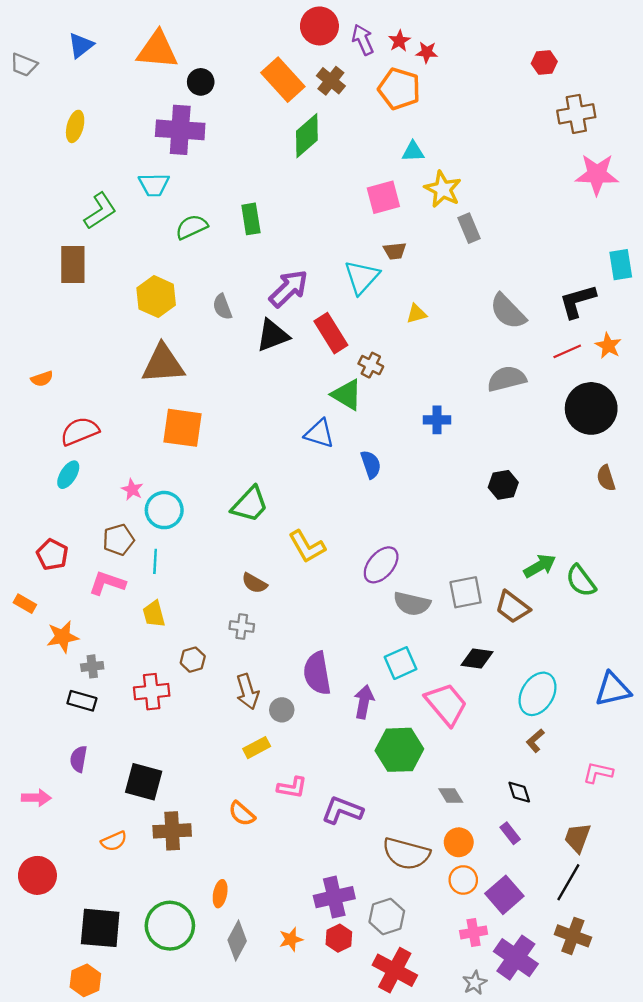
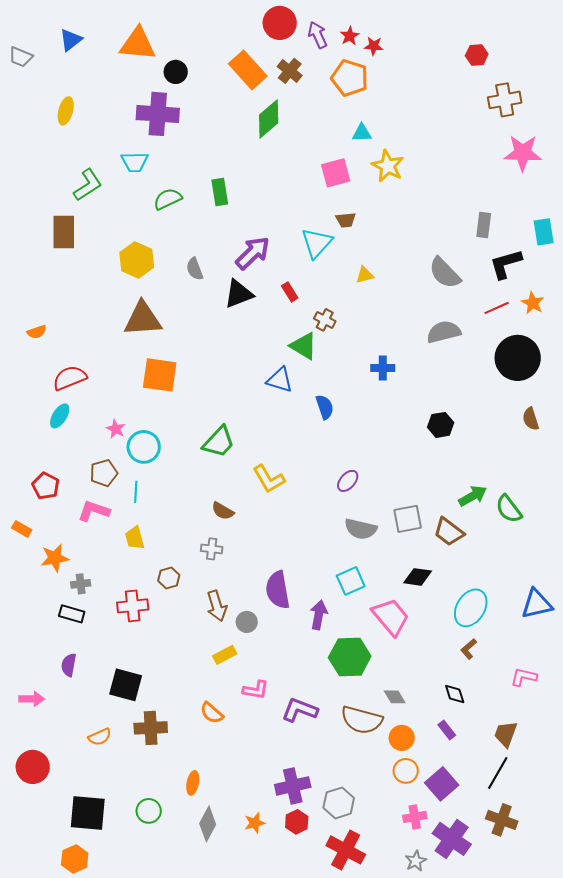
gray rectangle: (469, 228) -> (484, 225), moved, turned 30
red rectangle: (331, 333) -> (290, 292), size x0.6
purple ellipse: (381, 565) -> (348, 481), moved, size x0.7
brown semicircle: (406, 854) -> (362, 720), moved
green circle: (170, 926) -> (149, 811), size x0.6

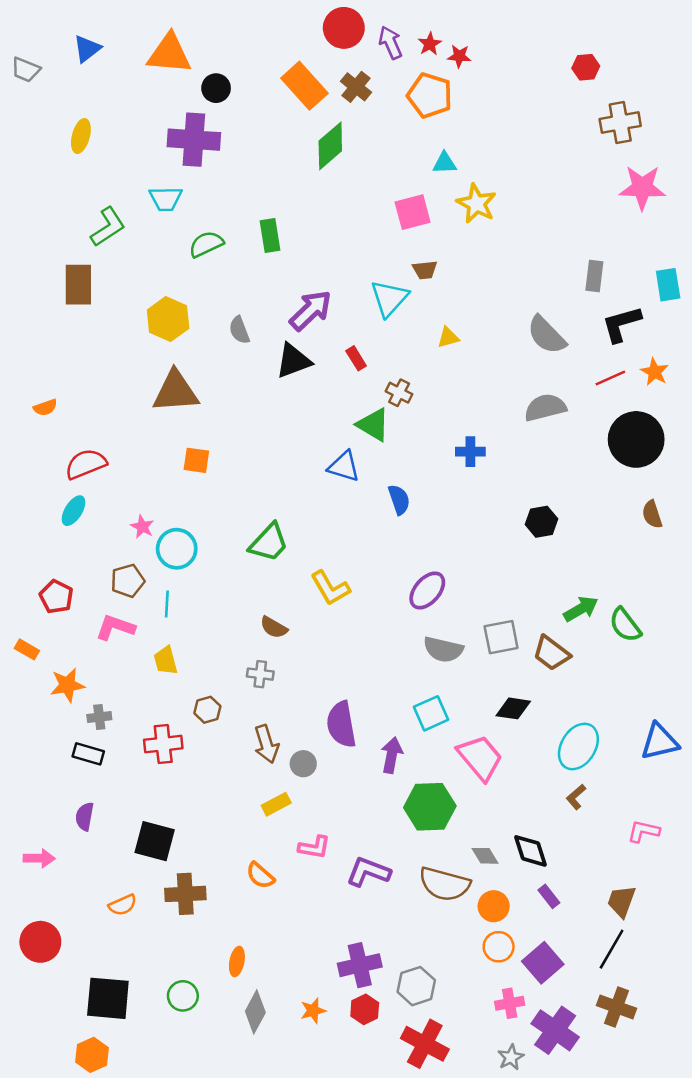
orange square: (160, 375) -> (196, 460), size x0.6
purple ellipse: (348, 481) -> (427, 591), size x1.4
black diamond: (455, 694) -> (530, 851), moved, size x1.4

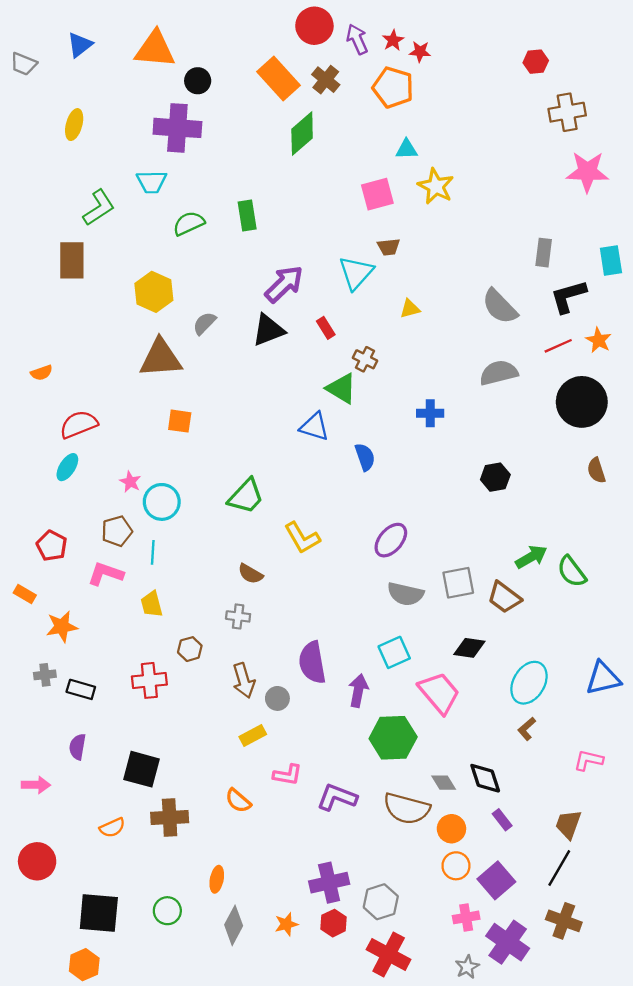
gray semicircle: (239, 330) -> (204, 323), moved, turned 65
gray cross: (99, 717) -> (45, 675), moved

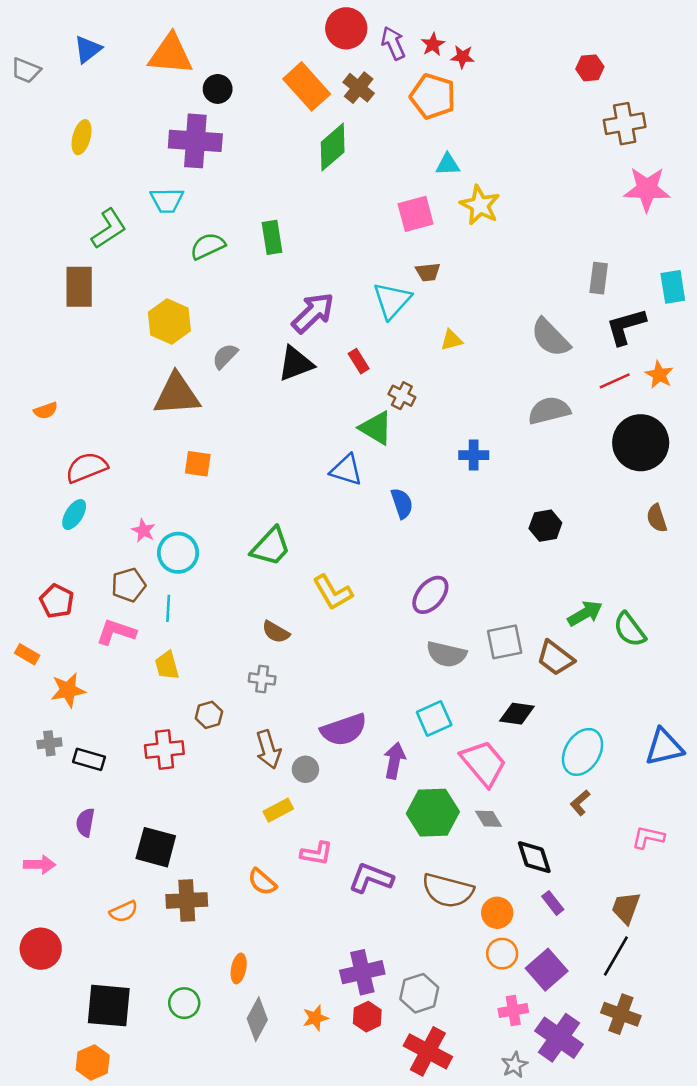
purple semicircle: (312, 663) -> (344, 730), turned -99
gray diamond: (444, 783) -> (489, 819), moved

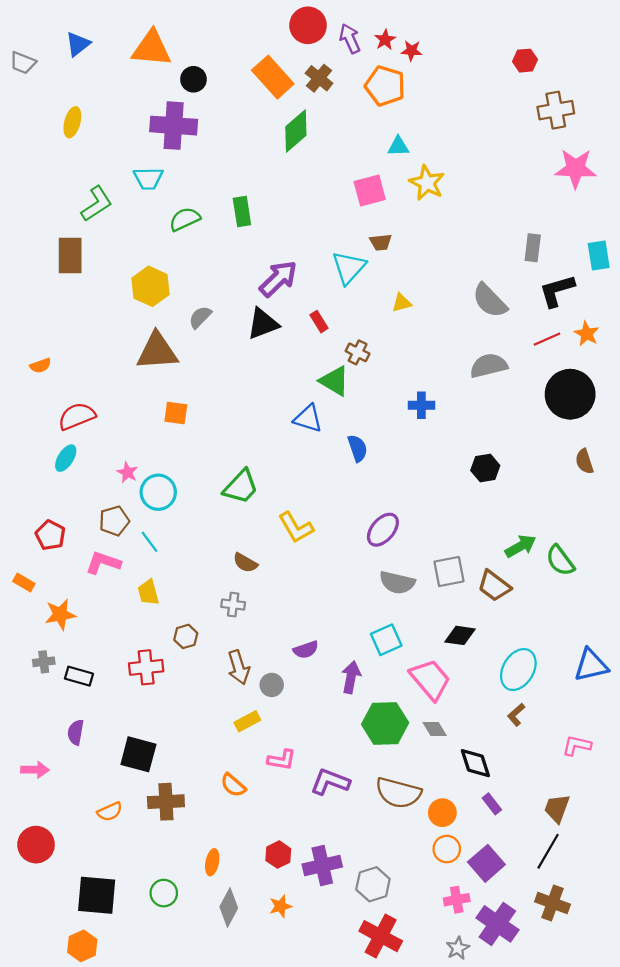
cyan line: (168, 608) -> (149, 542), turned -40
purple semicircle: (344, 730) -> (306, 650), size x0.6
red hexagon: (367, 1017) -> (278, 855), moved

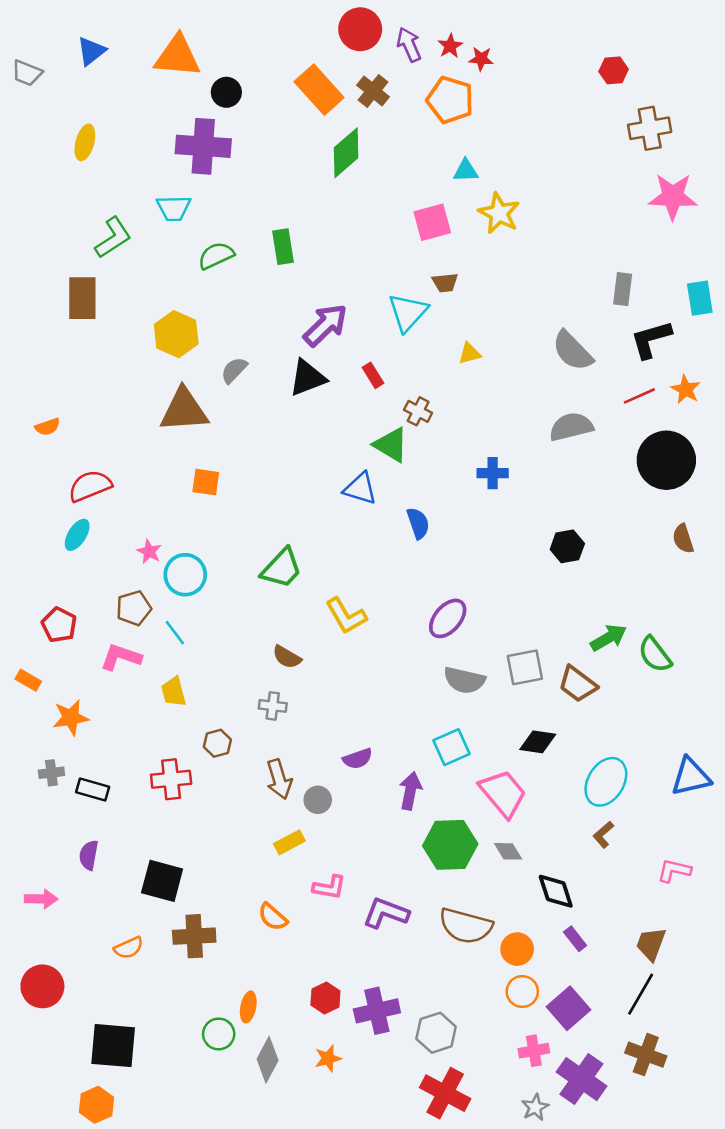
green circle: (164, 893) -> (219, 1034), moved

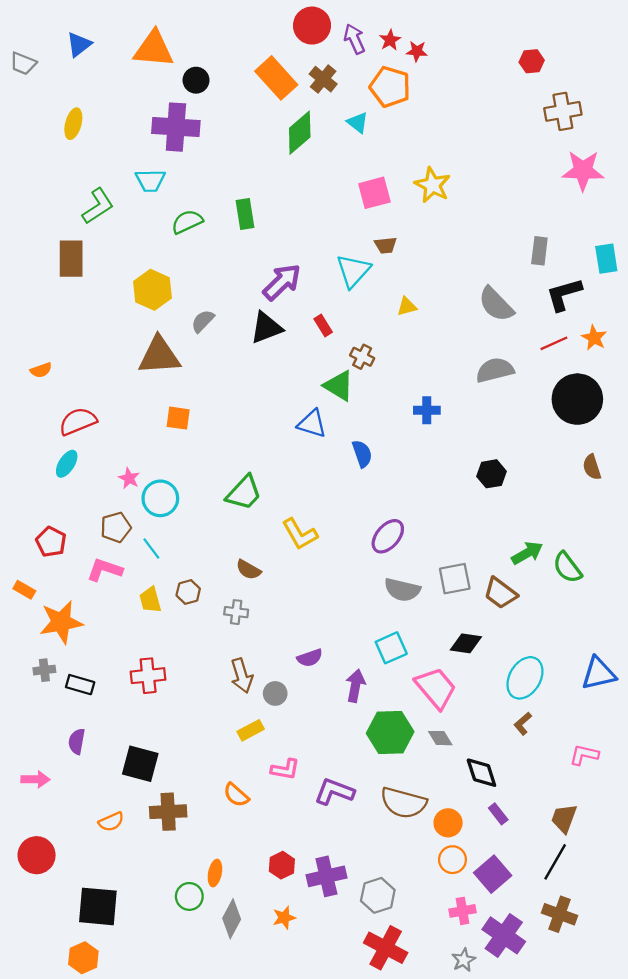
cyan triangle: (466, 171) -> (358, 123), moved, turned 40
orange star: (71, 718) -> (61, 622), size x1.4
brown hexagon: (217, 743) -> (188, 592), moved

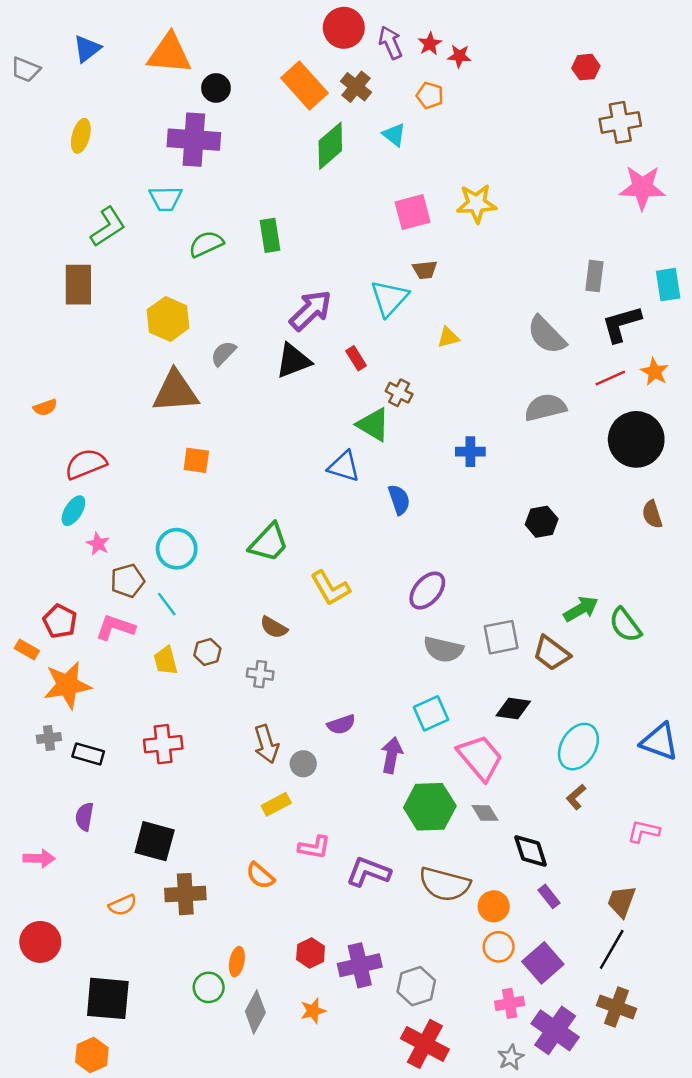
orange pentagon: (390, 87) -> (430, 95), size x0.6
yellow star: (432, 185) -> (476, 203), turned -30
pink star: (129, 478) -> (98, 544), moved
red pentagon: (51, 542) -> (60, 621), moved
blue triangle: (599, 673) -> (660, 742), turned 33

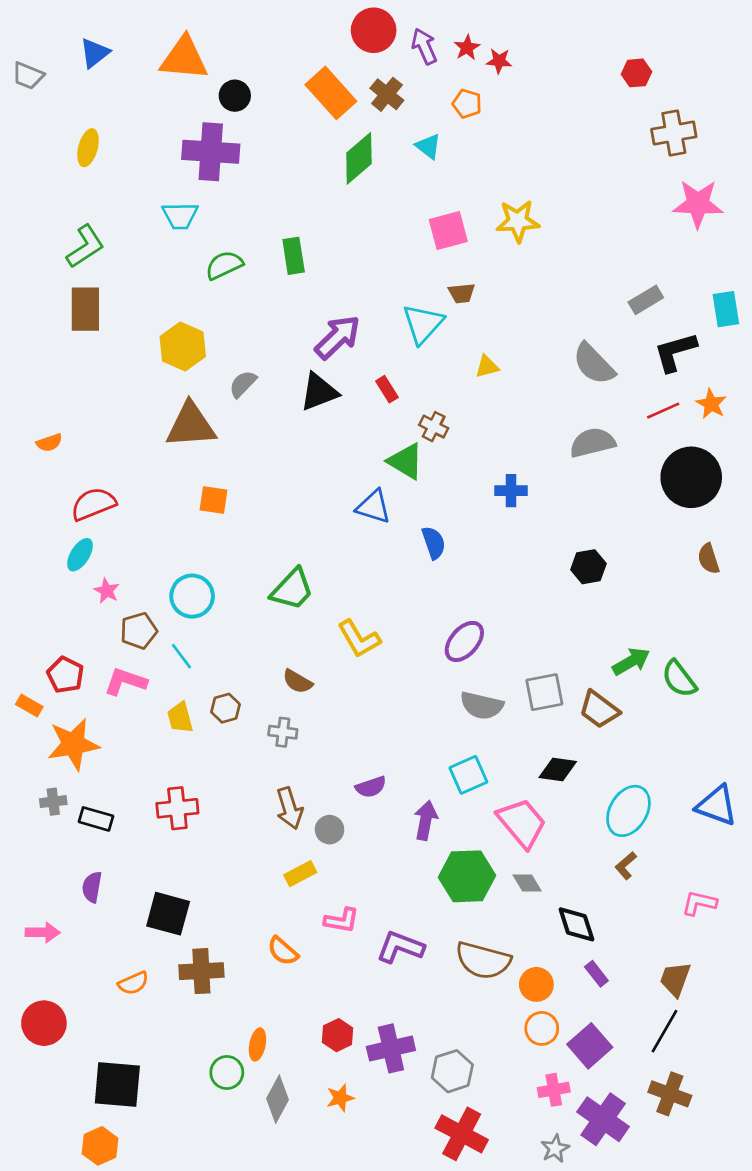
green L-shape: (108, 227) -> (85, 246), moved
gray rectangle: (594, 276) -> (646, 300), turned 52

